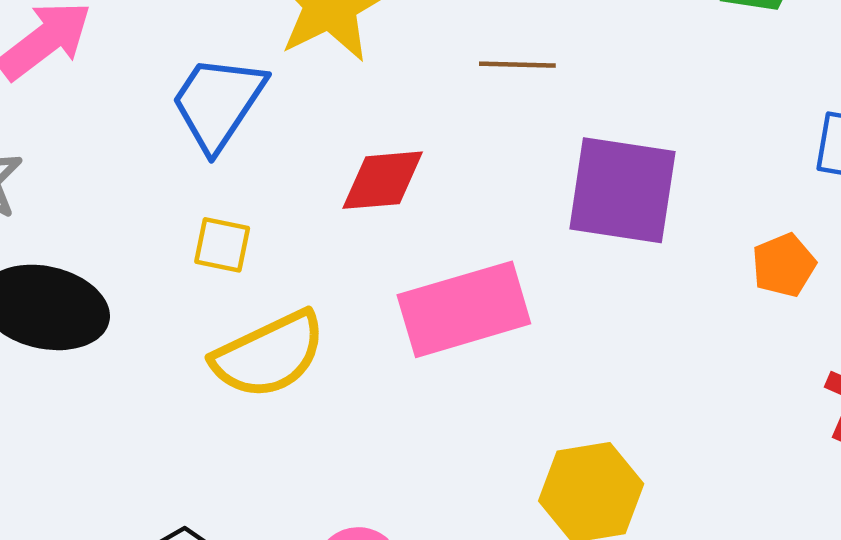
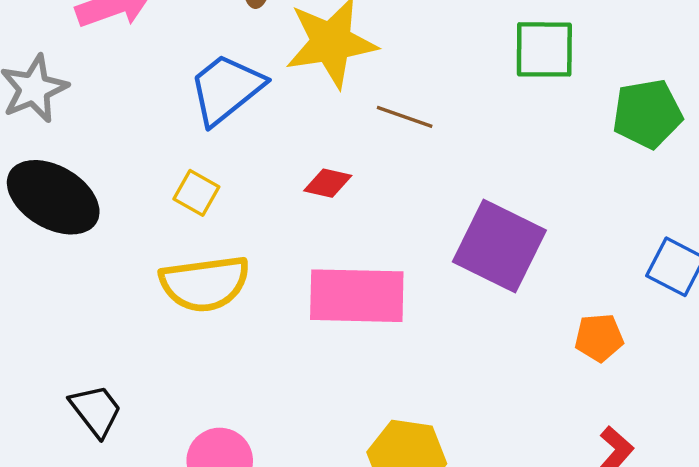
brown line: (517, 65) -> (405, 117), moved
red diamond: (383, 180) -> (328, 183), size x0.7

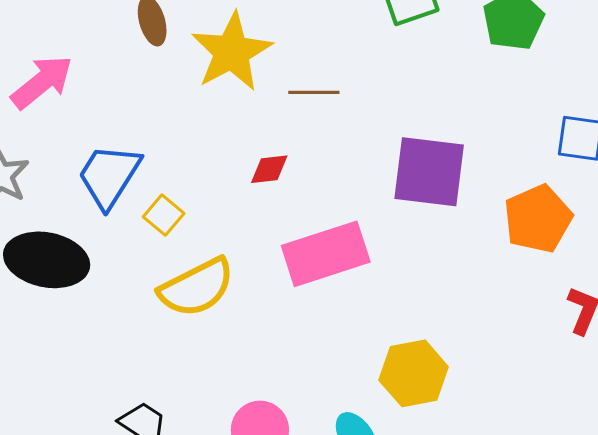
blue trapezoid: (226, 89) -> (109, 176), moved
yellow square: (196, 193) -> (164, 215), turned 30
orange pentagon: (599, 338) -> (538, 219), size x1.6

